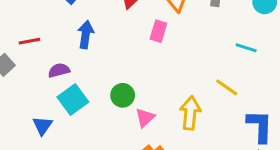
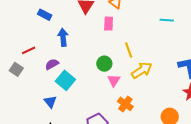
yellow line: (227, 87) -> (129, 50), moved, turned 49
green circle: (123, 95) -> (104, 64), moved
yellow arrow: (190, 113) -> (142, 70), turned 65

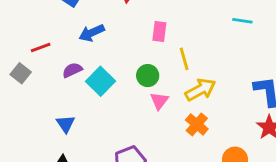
pink rectangle: (109, 24) -> (159, 32), moved
blue arrow: (63, 37) -> (92, 33), turned -114
cyan square: (65, 80) -> (100, 81), moved
orange cross: (125, 104) -> (197, 124), moved

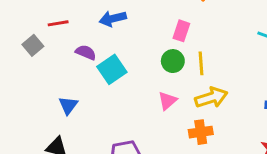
purple semicircle: (72, 70) -> (86, 52), turned 36
green circle: (148, 76) -> (173, 61), moved
orange cross: (197, 124) -> (201, 132), turned 30

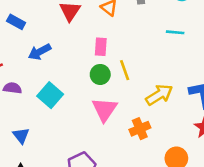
purple semicircle: (86, 52) -> (12, 88), moved
yellow arrow: (211, 98) -> (159, 95), moved
pink triangle: (168, 101) -> (105, 109), size x1.5

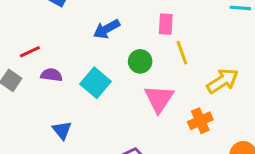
pink rectangle: (101, 47) -> (166, 24), moved
blue arrow: (40, 52) -> (107, 29), moved
green circle: (100, 74) -> (140, 61), moved

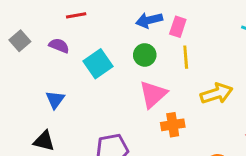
blue arrow: (107, 29) -> (149, 20), moved
red line: (30, 52) -> (76, 15), moved
orange cross: (200, 121) -> (173, 125), moved

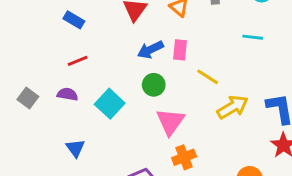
yellow line: (186, 57) -> (208, 77), moved, turned -40
orange cross: (173, 125) -> (184, 157), moved

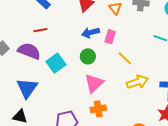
purple semicircle: (67, 94) -> (29, 51), size x1.6
blue triangle: (75, 148) -> (27, 88), size x1.6

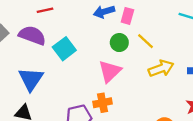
green circle: (88, 56) -> (119, 43), moved
orange cross: (98, 109) -> (103, 103), moved

